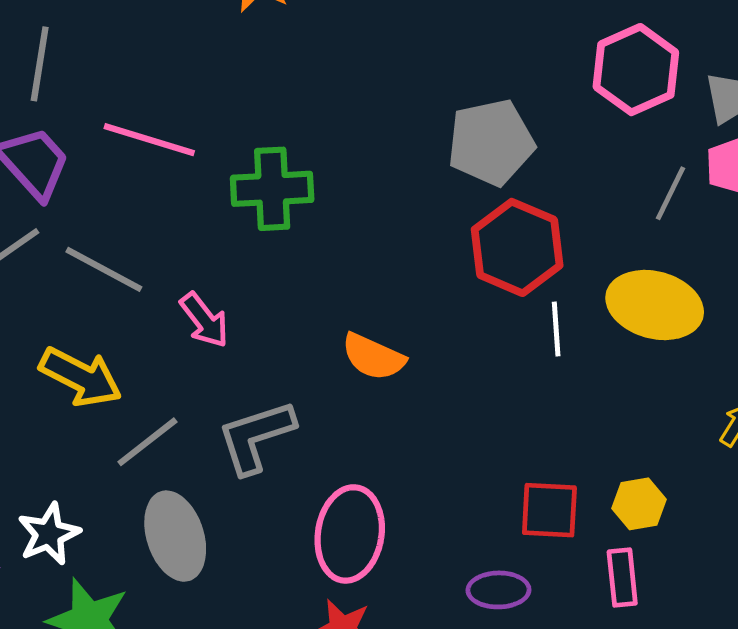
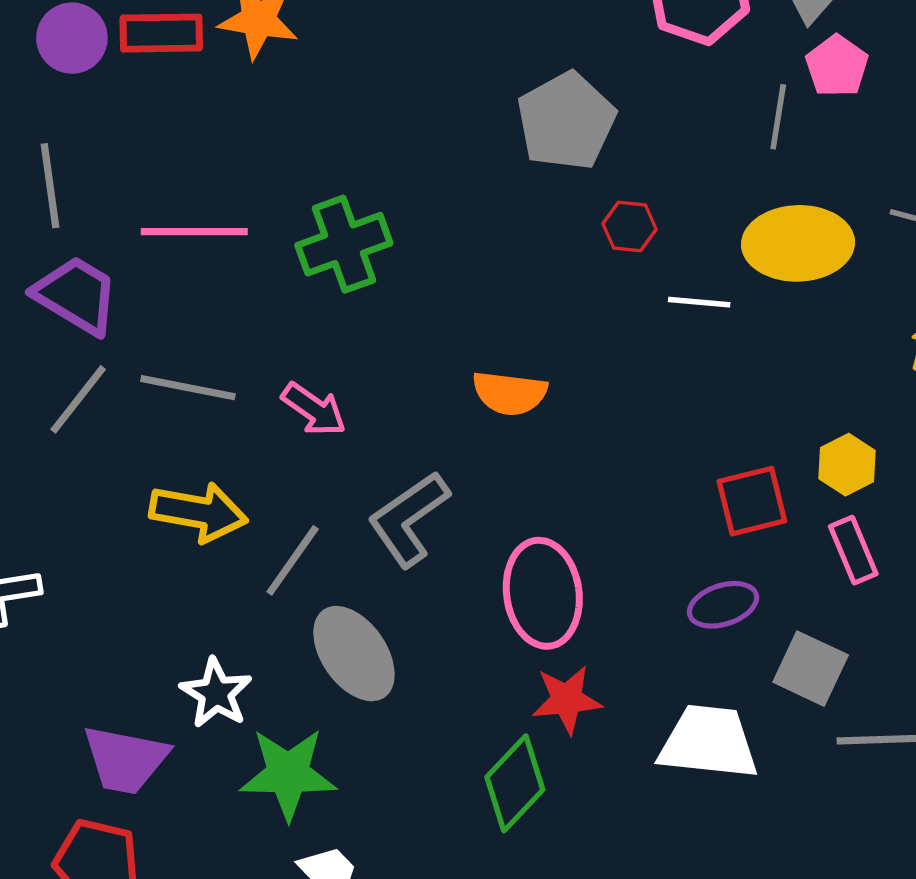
red hexagon: (517, 247) -> (630, 226), size x0.5
white line: (556, 329) -> (699, 302), turned -64

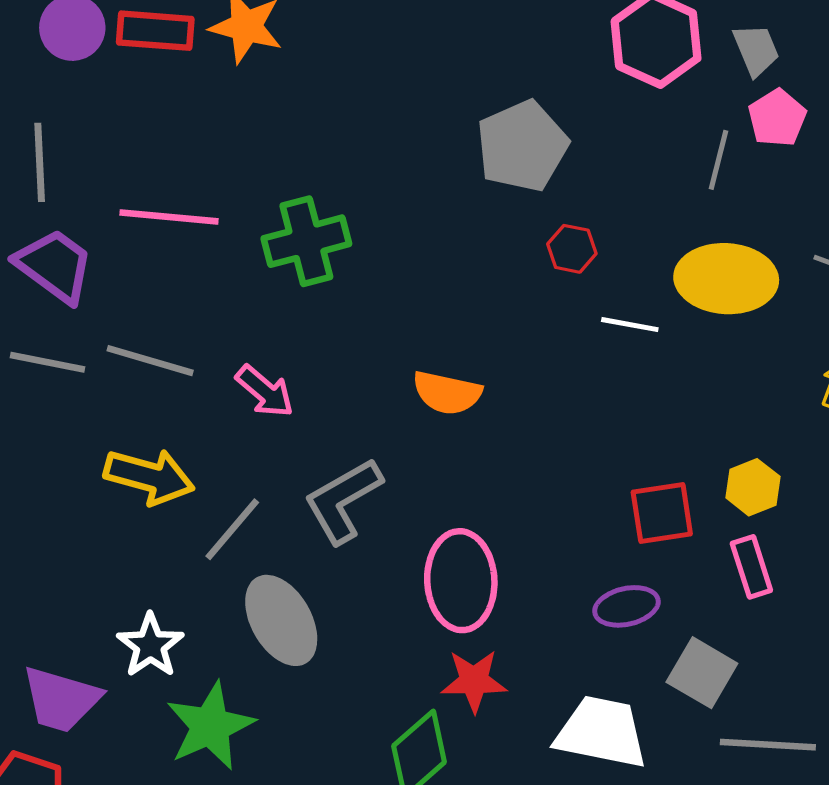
gray line: (78, 399) -> (48, 362), turned 58
green star: (288, 774) -> (210, 726), turned -30

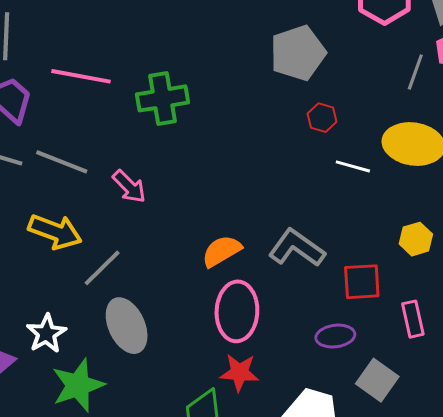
orange semicircle: (447, 393) -> (222, 251), moved, turned 132
yellow hexagon: (753, 487) -> (416, 239), moved
gray L-shape: (343, 500) -> (297, 248), moved, turned 60

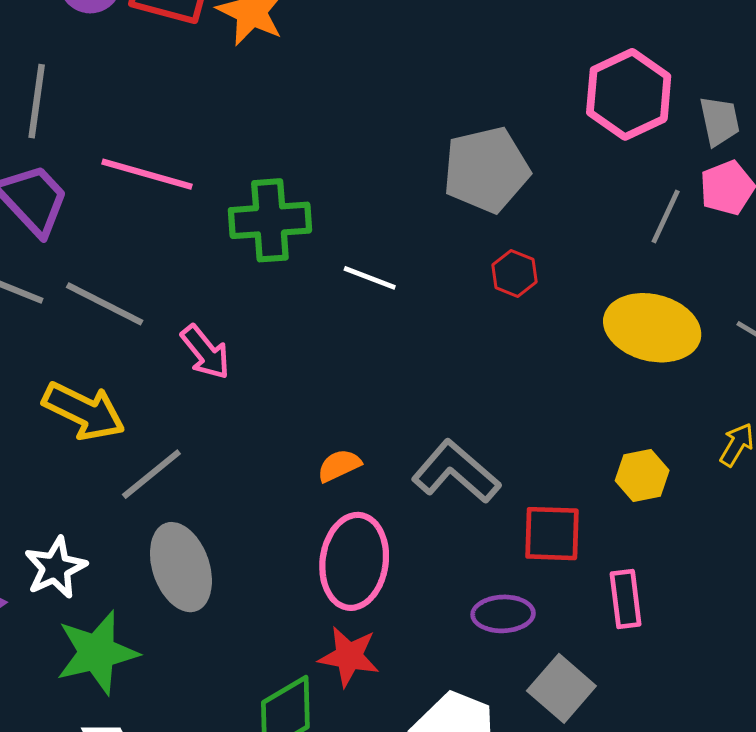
white line: (353, 166) -> (370, 278), moved
orange semicircle: (222, 251) -> (339, 465), size x0.7

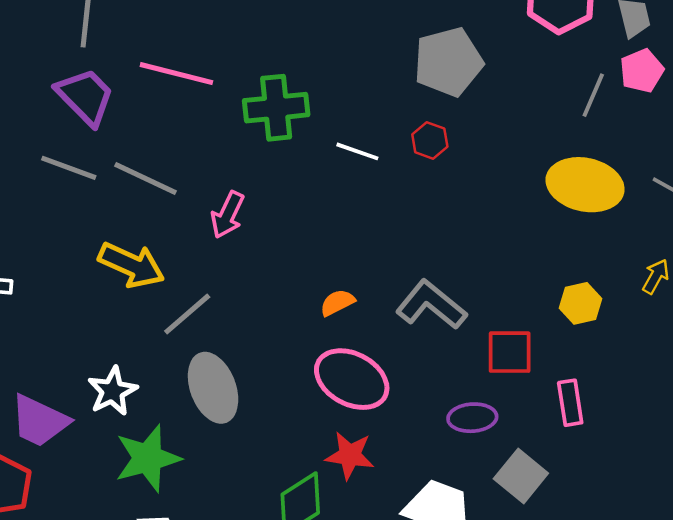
red hexagon: (514, 273) -> (430, 140), moved
pink arrow: (205, 352) -> (228, 215), turned 66
pink ellipse: (354, 561) -> (352, 379), turned -68

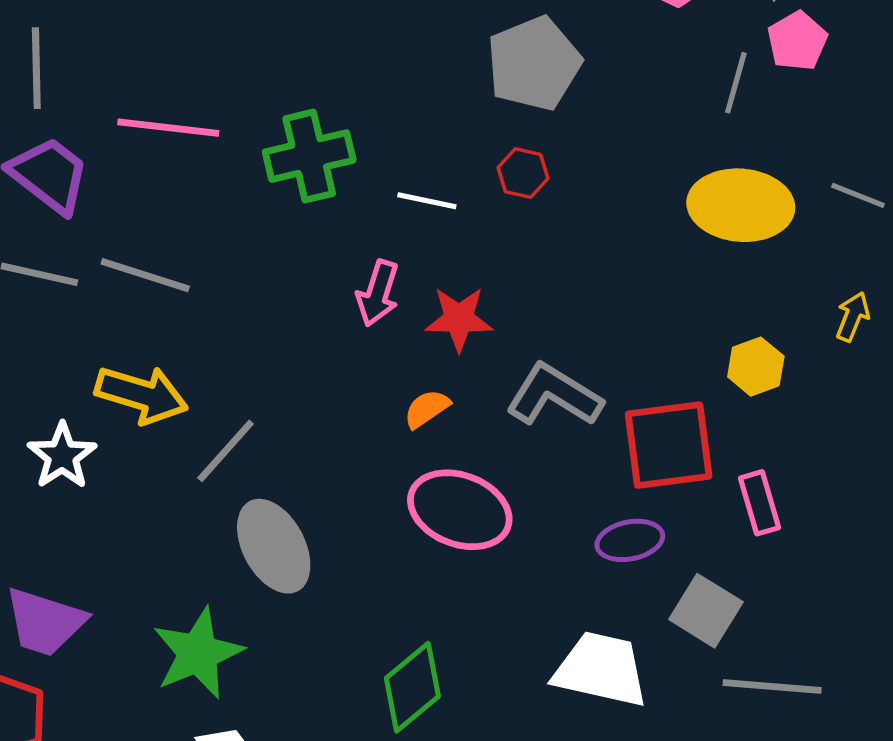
pink arrow: (228, 215) -> (378, 293), moved
red square: (510, 352) -> (669, 445), size x1.4
white star: (112, 391) -> (62, 456), moved
red star: (350, 455) -> (459, 319), moved

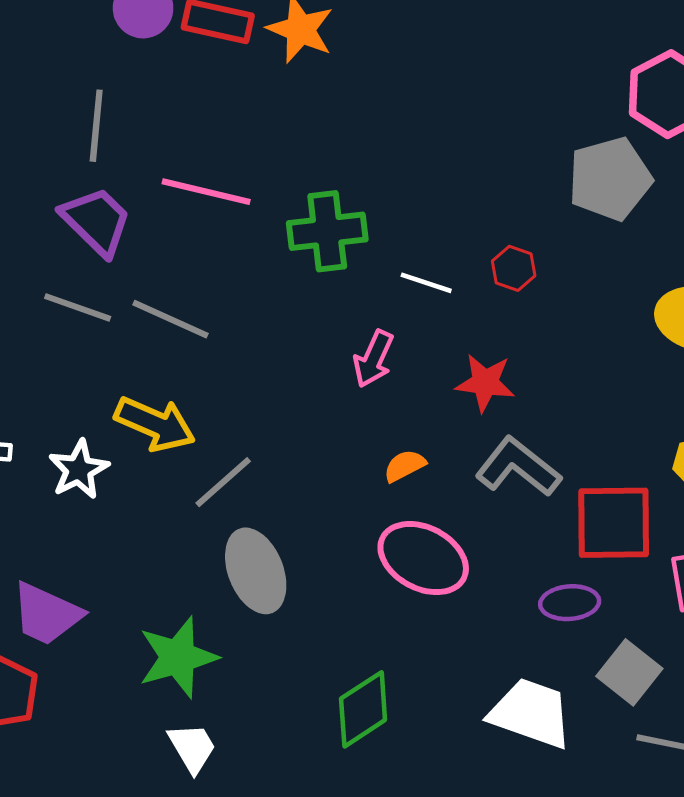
gray pentagon: (534, 64) -> (610, 179), moved
red star: (459, 319) -> (485, 383), moved

